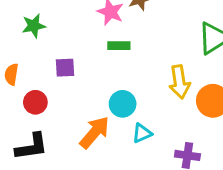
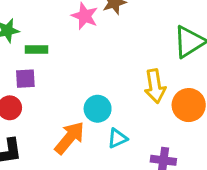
green rectangle: (119, 46) -> (37, 49), moved
purple square: (65, 68) -> (25, 79), moved

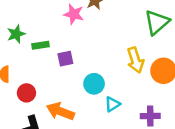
purple square: (25, 79) -> (65, 59), moved
orange arrow: (70, 138) -> (60, 111), moved, turned -100

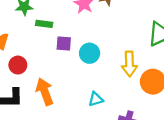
cyan circle: (94, 84) -> (90, 53), moved
orange arrow: (60, 111) -> (45, 92), turned 32

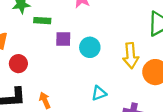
orange arrow: (45, 92) -> (45, 100), moved, size x0.6

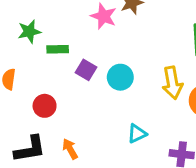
purple square: (63, 39) -> (86, 70), turned 35
red circle: (18, 64) -> (45, 106), moved

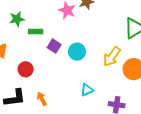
yellow arrow: (172, 83) -> (112, 57), turned 45

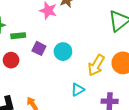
yellow arrow: (112, 57) -> (96, 65), moved
red circle: (26, 69) -> (11, 60), moved

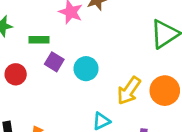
green rectangle: (18, 36) -> (39, 40), moved

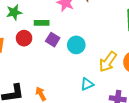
red circle: (16, 74) -> (24, 38), moved

